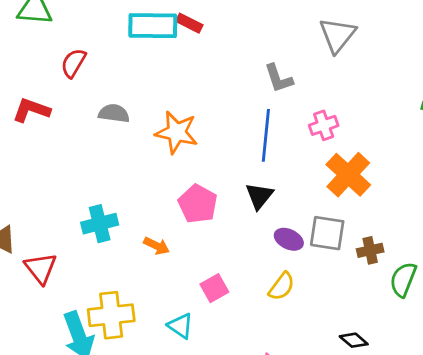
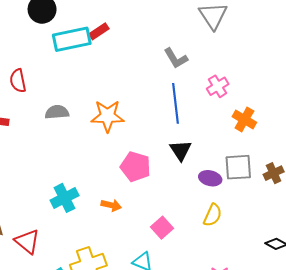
red rectangle: (189, 23) -> (99, 31), turned -48
red semicircle: (73, 63) -> (18, 81), turned -30
orange cross: (348, 175) -> (244, 120), size x0.7

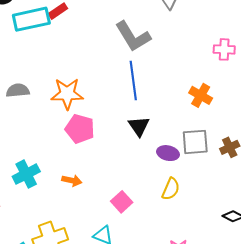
gray L-shape: (176, 58) -> (133, 36), size x1.5
pink cross: (218, 86) -> (224, 49), moved, turned 35
pink pentagon: (135, 167) -> (80, 129), moved

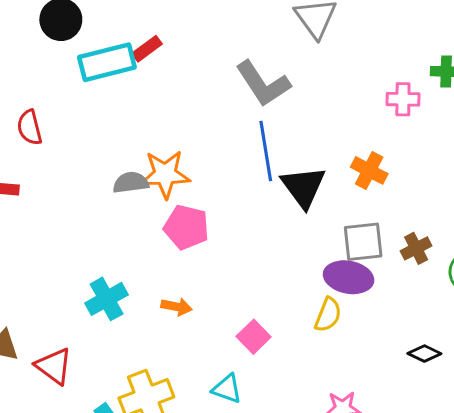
gray semicircle: (18, 90) -> (131, 183), moved
black triangle: (139, 126) -> (303, 187), moved, size x1.4
purple ellipse: (168, 153) -> (349, 277), moved, size x1.4

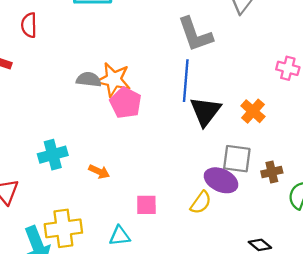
pink pentagon: (186, 227) -> (126, 103), moved
pink square: (254, 337) -> (146, 205), turned 30
cyan triangle: (227, 389) -> (120, 236), turned -40

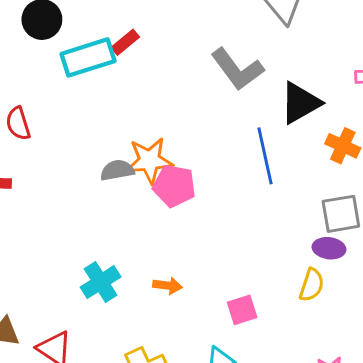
blue line: (186, 81) -> (265, 156), moved
black triangle: (205, 111) -> (300, 103), moved, turned 40
purple ellipse: (221, 180) -> (329, 248), size x0.7

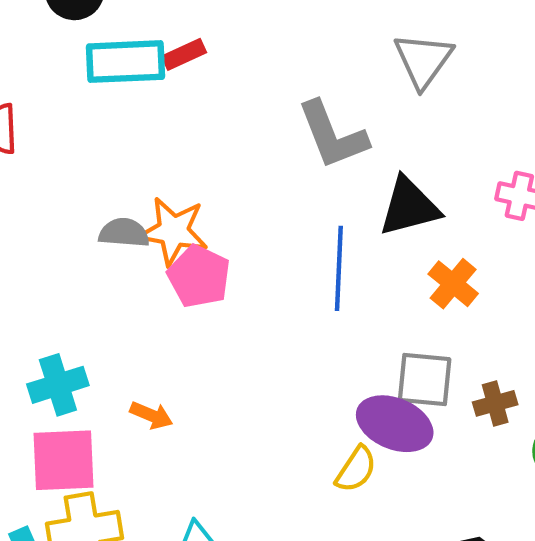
purple ellipse: (329, 248) -> (395, 424), size x1.6
pink square: (242, 310) -> (63, 460), moved, size x1.6

